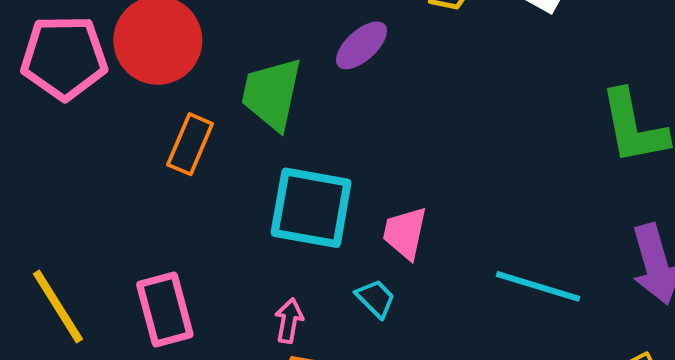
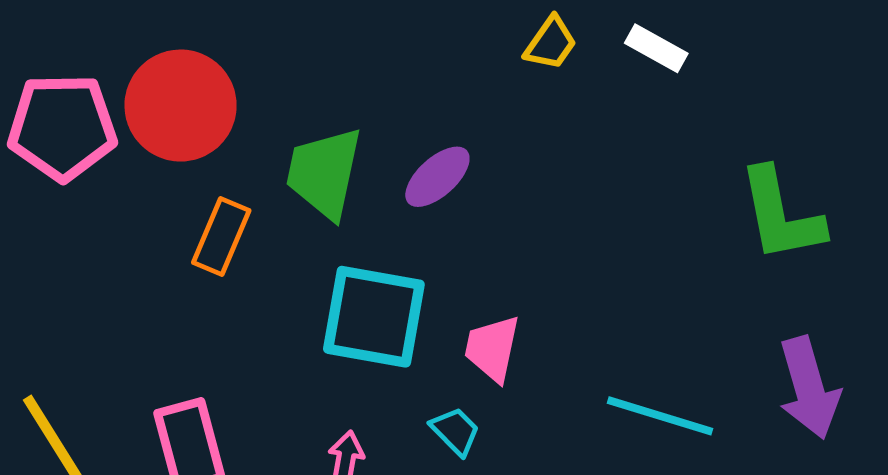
purple ellipse: (362, 45) -> (437, 177), moved

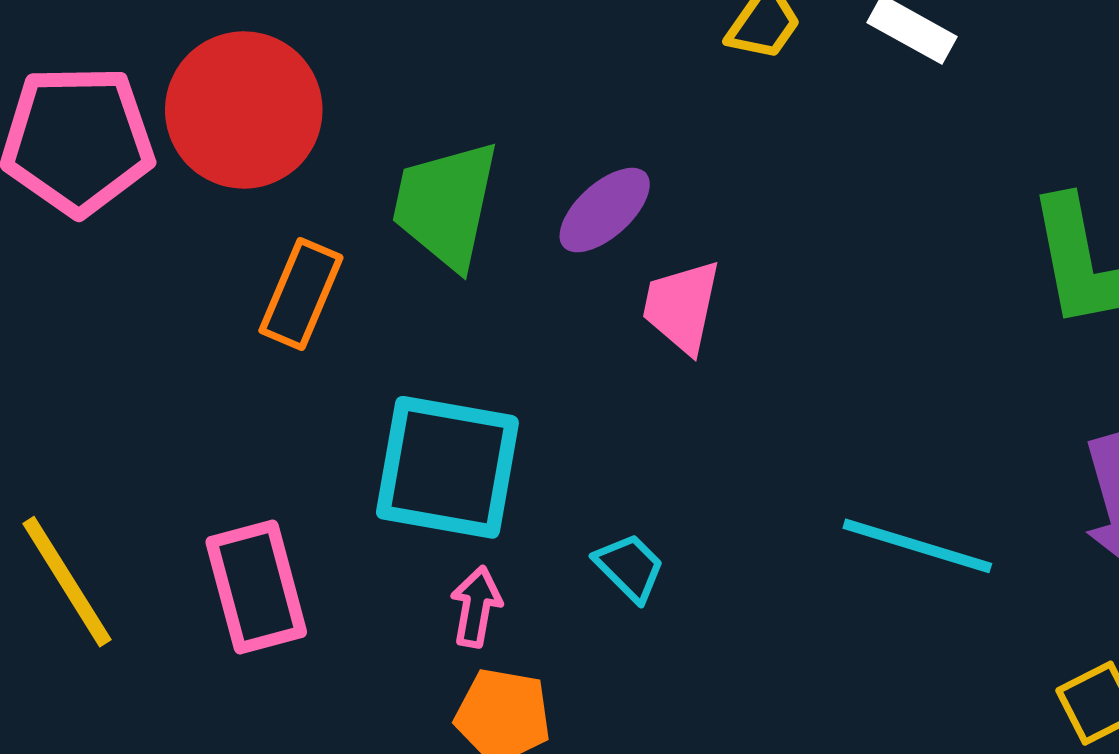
cyan square: (374, 317) -> (447, 467), moved
pink trapezoid: (492, 348) -> (681, 307), moved

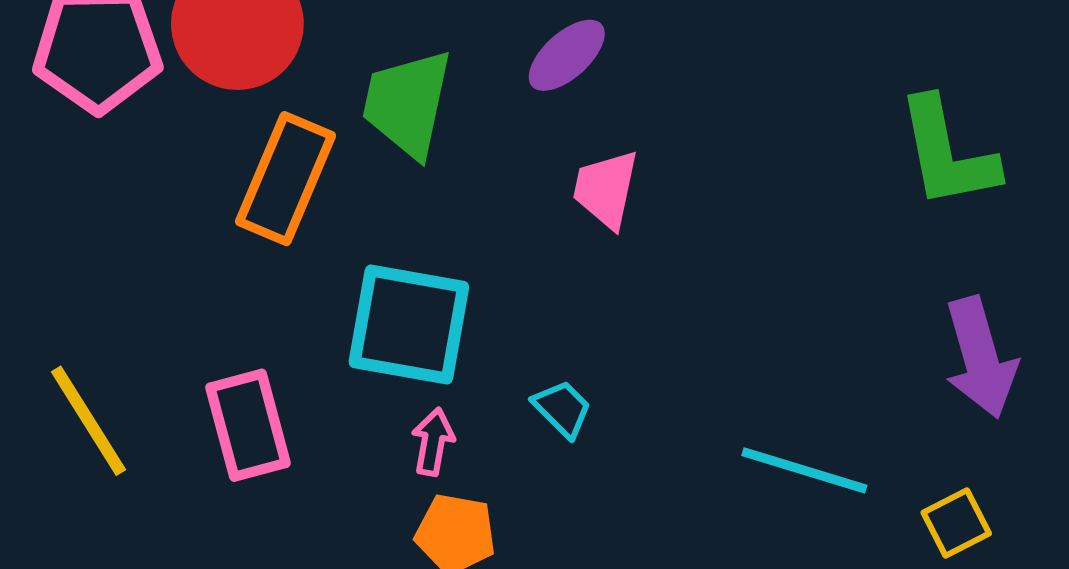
purple ellipse: (605, 210) -> (567, 55), moved
orange rectangle: (301, 294) -> (285, 179), size x1.4
cyan line: (917, 546) -> (804, 470), moved

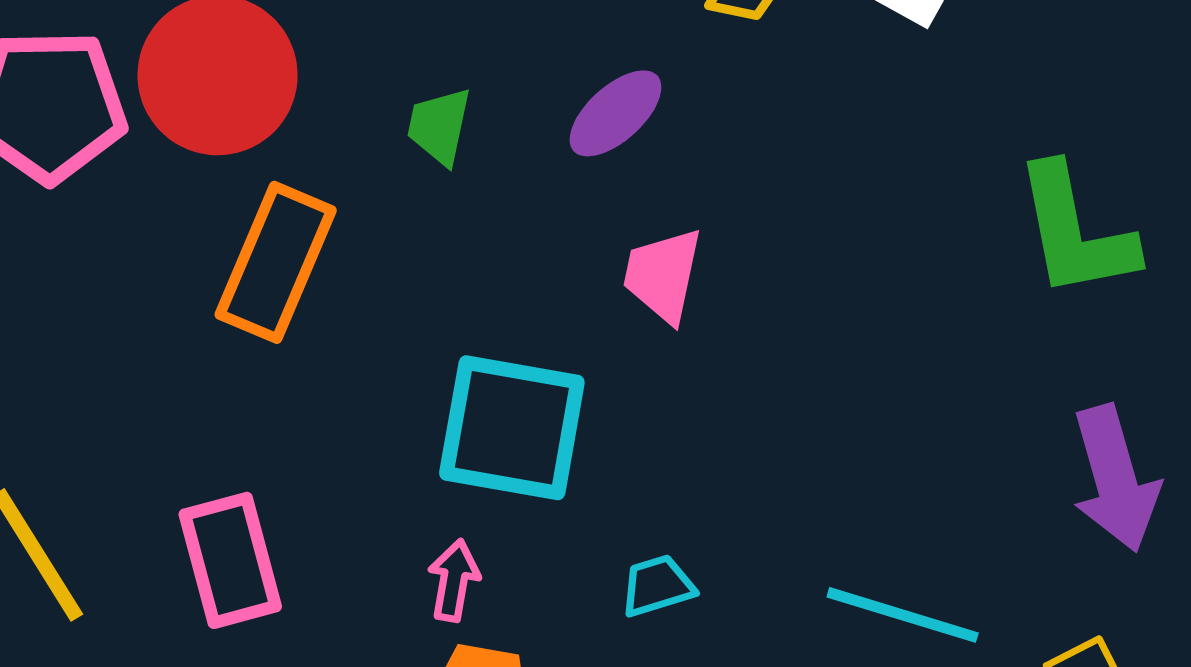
green trapezoid: (407, 103) -> (439, 126), moved, size x0.6
cyan square: (409, 325) -> (512, 428), moved
cyan trapezoid: (562, 409) -> (657, 586), moved, turned -62

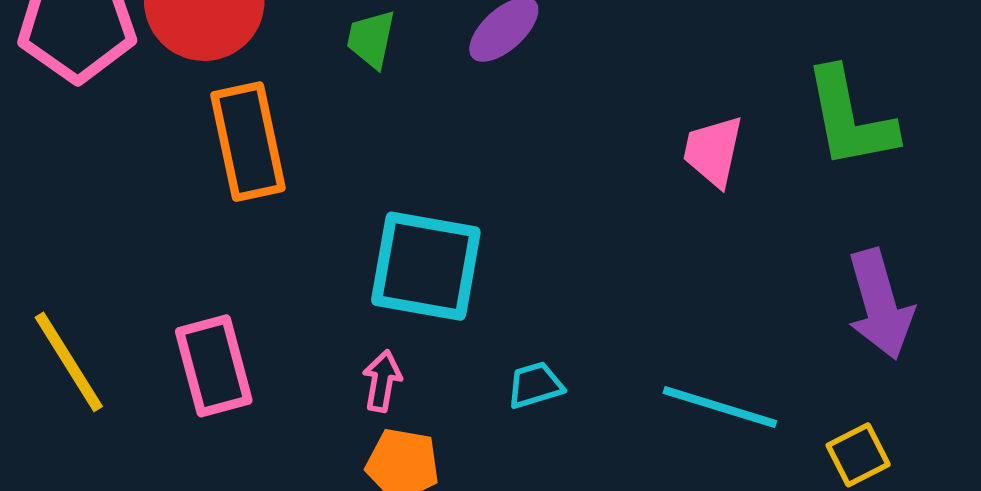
orange rectangle: (276, 262) -> (248, 142), turned -35
pink trapezoid: (663, 275) -> (713, 151), moved

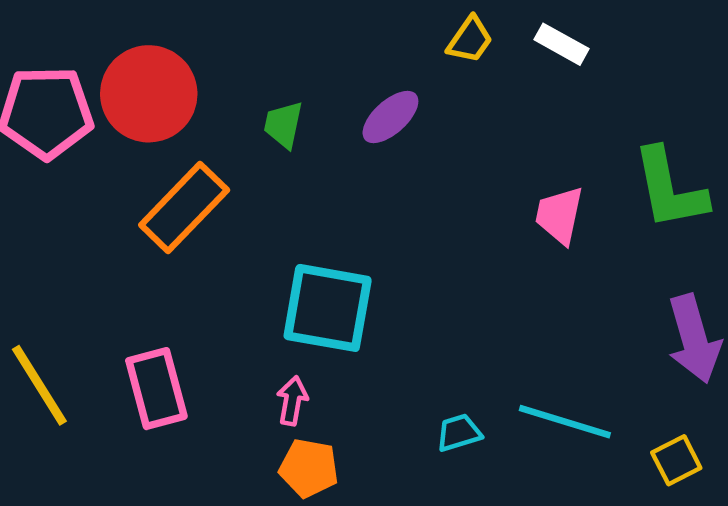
orange rectangle: (248, 142) -> (184, 208), turned 56
cyan trapezoid: (535, 385) -> (459, 433), moved

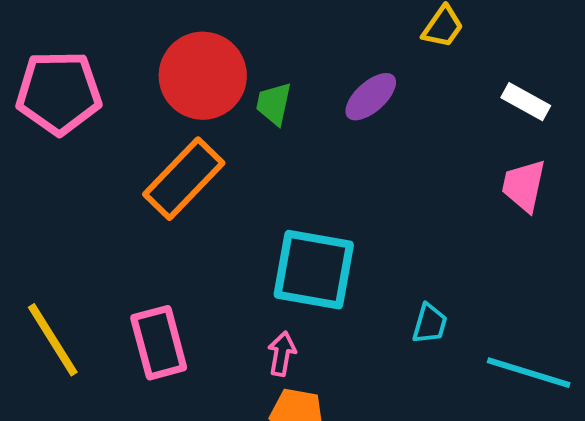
white rectangle: (562, 44) -> (526, 102), moved
red circle: (149, 94) -> (203, 76), moved
cyan trapezoid: (459, 433) -> (430, 324), moved, turned 123

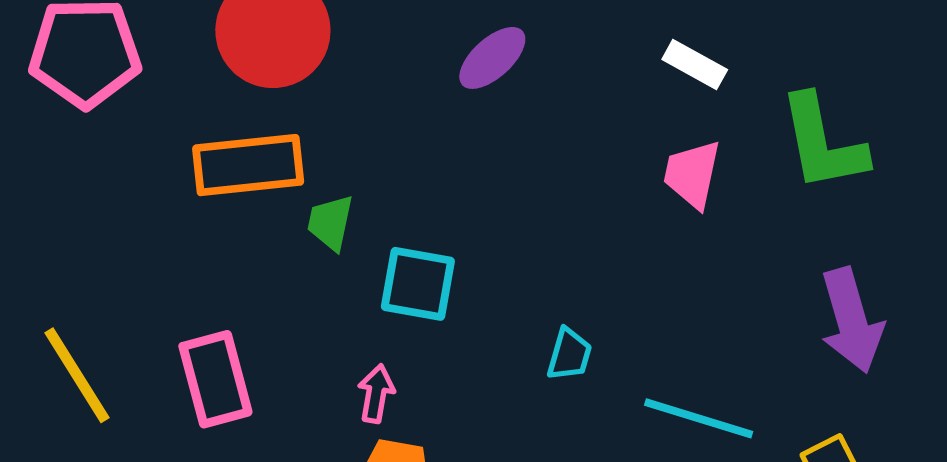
green trapezoid: (274, 104) -> (330, 222), moved
orange rectangle: (184, 179) -> (248, 165), turned 40
cyan square: (314, 270) -> (418, 284), size x0.7

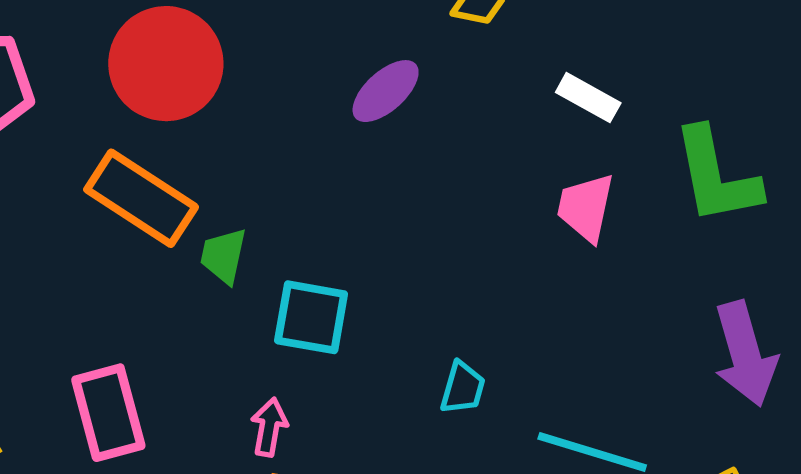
orange rectangle: (248, 165) -> (141, 198), turned 39

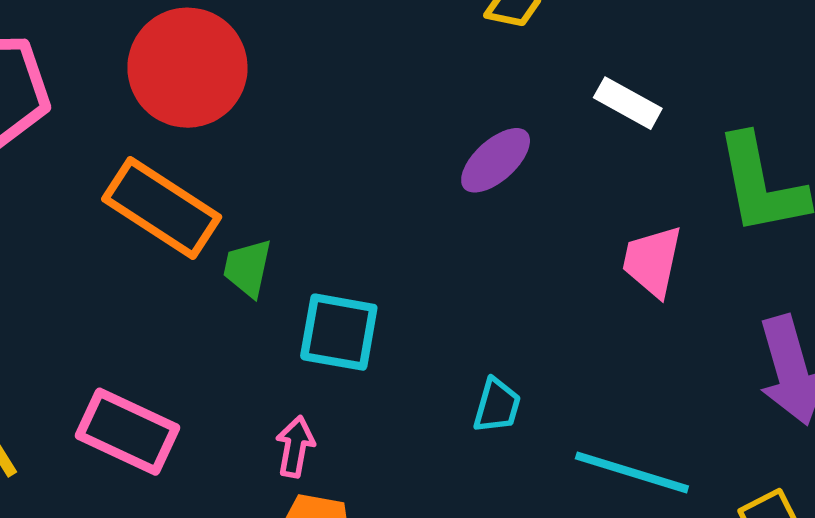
purple ellipse: (386, 91) -> (496, 160), moved
pink trapezoid: (586, 207) -> (652, 261), moved
pink rectangle: (108, 413) -> (128, 432), turned -50

